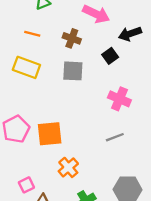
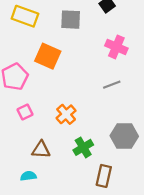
orange square: (50, 134) -> (48, 56), moved, turned 30
pink square: (26, 185) -> (25, 112), moved

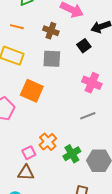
pink square: (25, 112) -> (29, 153), moved
green cross: (83, 147) -> (72, 154), moved

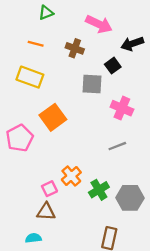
gray square: (52, 59) -> (92, 84), moved
orange square: (32, 91) -> (53, 117), turned 30

